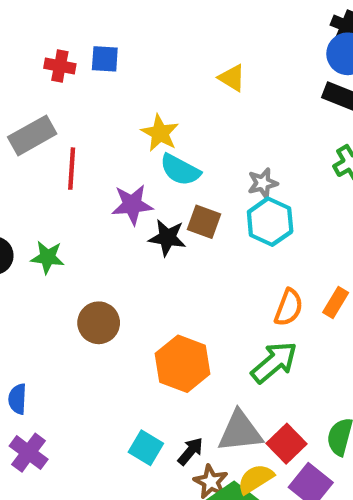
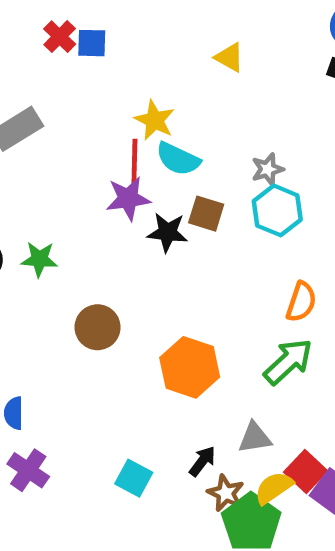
red cross: (60, 66) -> (60, 37), moved, turned 36
red line: (72, 169) -> (134, 162), moved
gray triangle: (240, 432) -> (255, 438), size x0.7
red square: (286, 444) -> (306, 471), moved
cyan square: (146, 448) -> (134, 478), moved

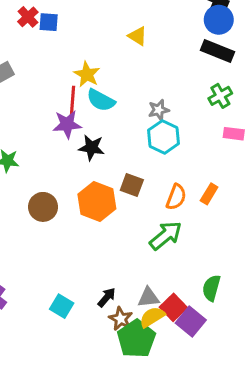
brown square: (206, 214) -> (132, 185), moved
orange hexagon: (190, 367) -> (97, 202), moved
gray triangle: (255, 438) -> (148, 297), moved

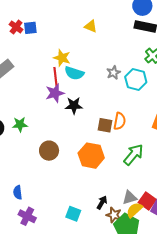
cyan hexagon: (164, 137) -> (136, 79), moved
orange semicircle: (176, 197) -> (120, 121), moved
orange hexagon: (97, 202) -> (91, 156), moved

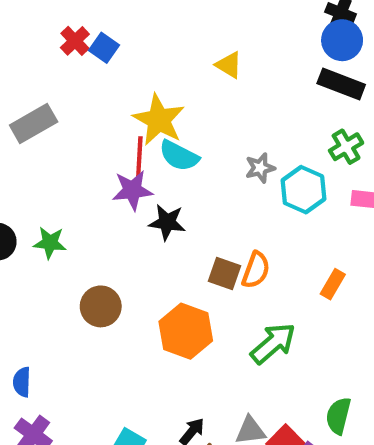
blue square: (30, 28) -> (104, 48), turned 32
yellow star: (62, 58) -> (159, 120), size x1.4

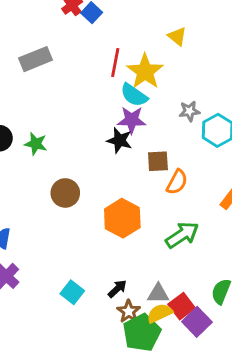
yellow star: (159, 120) -> (145, 72), moved
red line: (139, 157) -> (115, 62), moved
purple star: (132, 190) -> (132, 120), moved
brown square: (224, 274) -> (158, 161), moved, turned -30

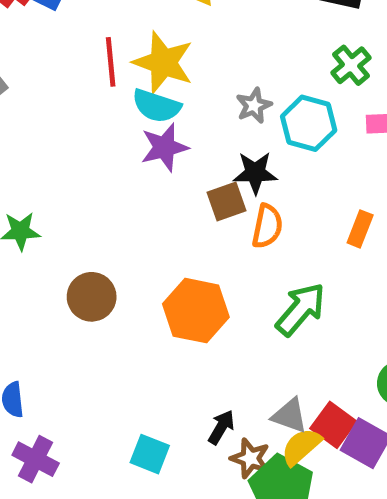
black star: (119, 140) -> (255, 173), moved
gray triangle: (158, 294) -> (290, 416), turned 35

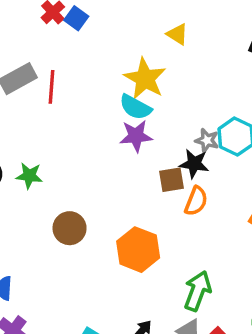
red line: (111, 62) -> (51, 87), moved
gray star: (254, 106) -> (207, 140), moved, turned 30
green arrow: (301, 309) -> (198, 291), moved, turned -30

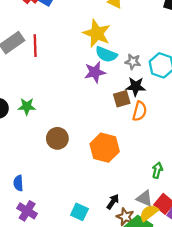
cyan semicircle: (135, 107) -> (106, 54), moved
gray star: (207, 140) -> (133, 62), moved
green arrow: (198, 291) -> (157, 170), moved, size x0.6

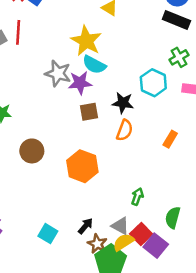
red line: (35, 46) -> (18, 32), moved
gray star: (133, 62) -> (58, 73), moved, size x1.5
brown square: (122, 99) -> (89, 112), moved

